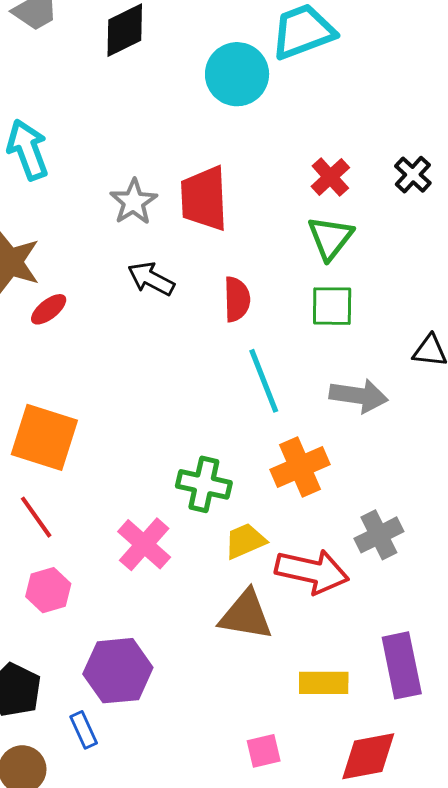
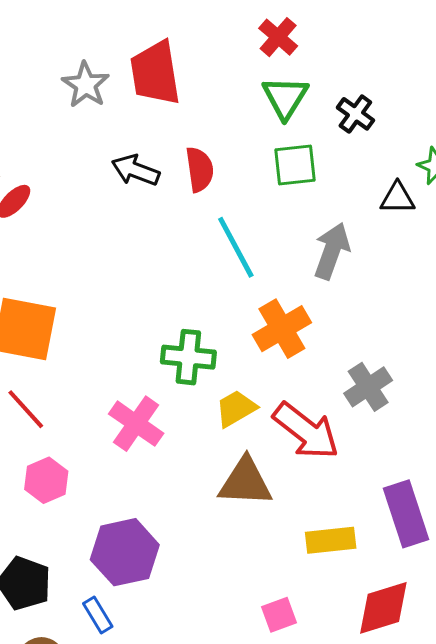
black cross: (413, 175) -> (355, 114), moved
black arrow: (151, 279) -> (135, 170), moved
gray arrow: (359, 396) -> (332, 251), turned -72
red arrow: (312, 571) -> (306, 431), turned 32

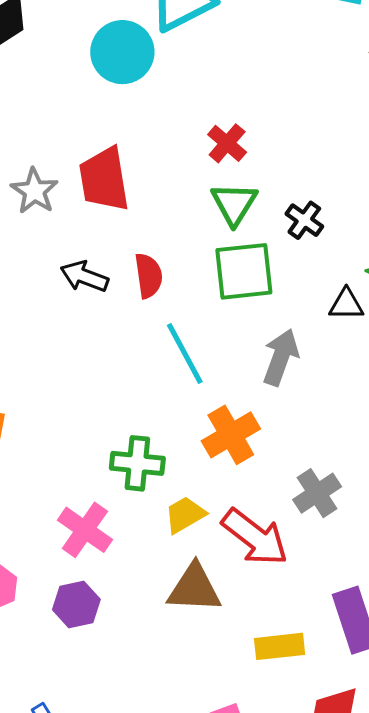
green square: (295, 165) -> (244, 271), size x1.4
purple hexagon: (125, 552) -> (76, 604), moved, size x0.7

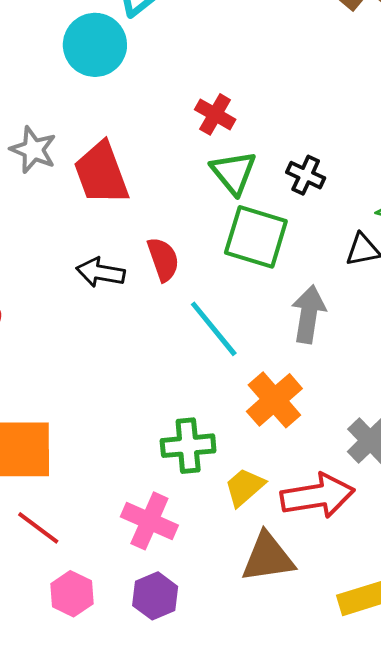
gray star: (34, 191) -> (33, 150), moved
green square: (244, 271) -> (256, 237), turned 34
red arrow: (255, 537) -> (318, 496), turned -36

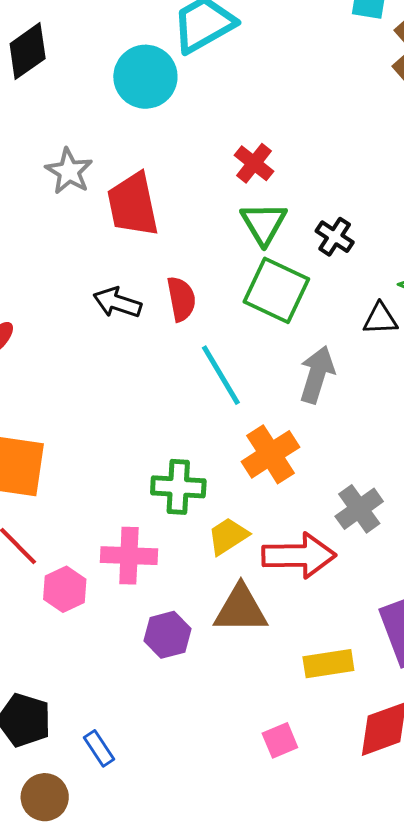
pink cross: (149, 521) -> (129, 556), turned -30
pink hexagon: (72, 594) -> (65, 589), moved
purple hexagon: (155, 596) -> (168, 635), moved

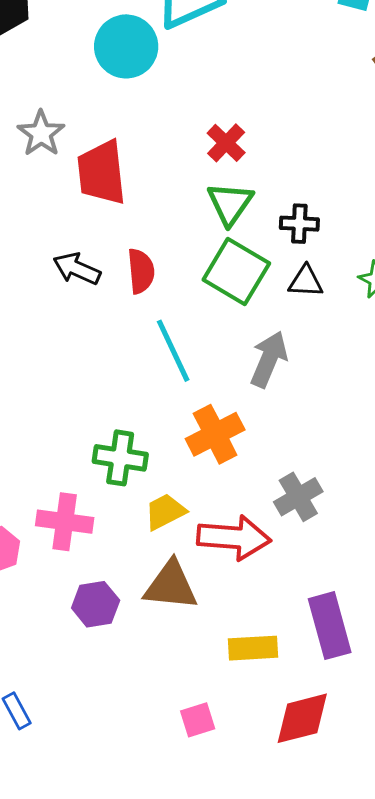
black cross: (335, 237) -> (299, 224), turned -36
black triangle: (380, 319) -> (306, 281), moved

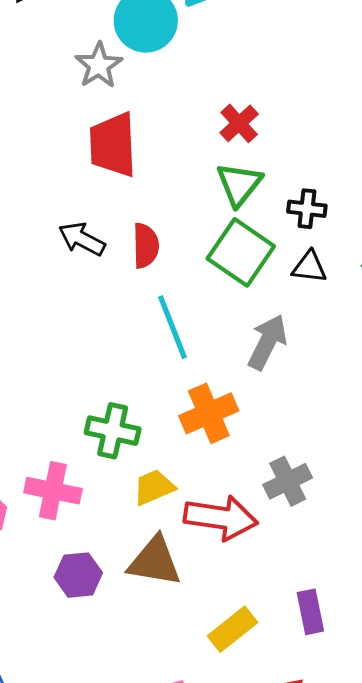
gray star: (41, 133) -> (99, 65), moved
purple rectangle: (330, 626) -> (310, 612), size x0.7
yellow rectangle: (253, 648) -> (233, 629), turned -39

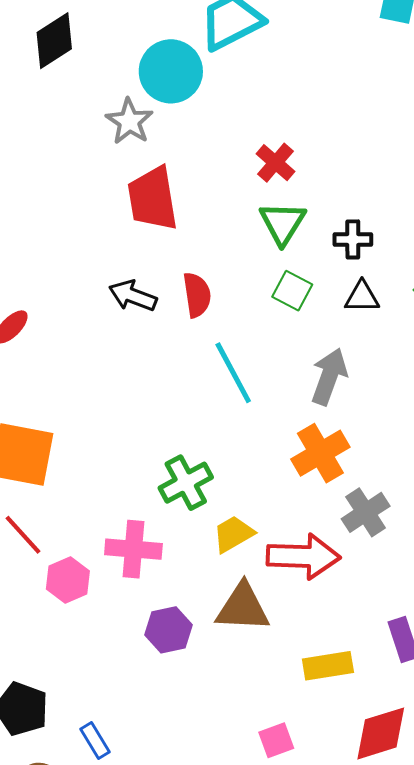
green square: (241, 252) -> (292, 291), size x0.6
orange cross: (209, 413) -> (320, 453), moved
green cross: (113, 431) -> (186, 483), turned -34
yellow rectangle: (233, 629) -> (328, 666), turned 36

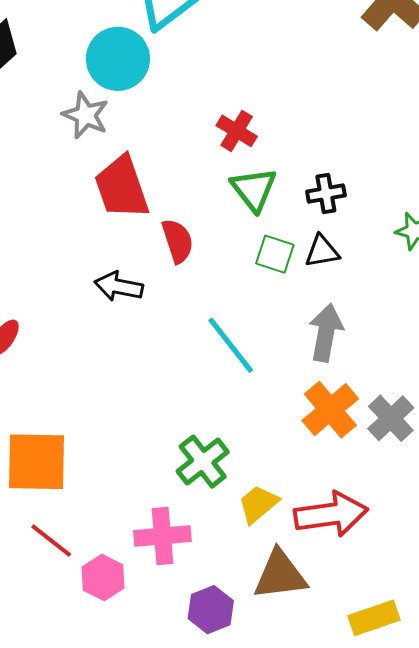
red semicircle: (197, 295) -> (178, 241), moved
black triangle: (362, 297) -> (322, 251), moved
gray cross: (366, 512) -> (391, 418), moved

